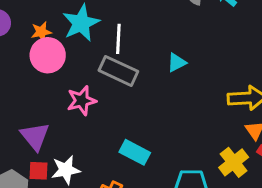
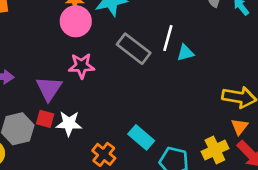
white line: (118, 39) -> (168, 38), moved
pink star: (82, 101) -> (82, 66), moved
cyan rectangle: (135, 152) -> (141, 137), moved

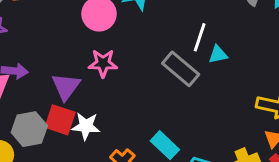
gray rectangle: (134, 49) -> (181, 69), moved
red square: (45, 119) -> (60, 120), size x1.5

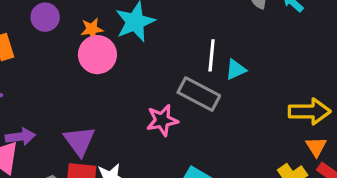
pink star: (103, 63) -> (162, 120), moved

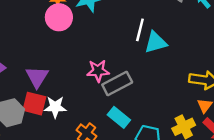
cyan triangle: (236, 69) -> (156, 42), size x1.5
gray rectangle: (199, 94) -> (117, 83), moved, turned -64

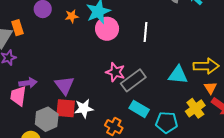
pink circle: (59, 17) -> (107, 29), moved
cyan triangle: (156, 42) -> (178, 75), moved, turned 30
pink star: (98, 71) -> (115, 72), turned 30

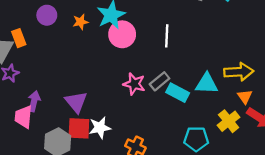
gray rectangle: (133, 80) -> (160, 81), moved, size x0.7
purple arrow: (28, 83) -> (34, 101), turned -66
cyan rectangle: (139, 109) -> (178, 93), moved

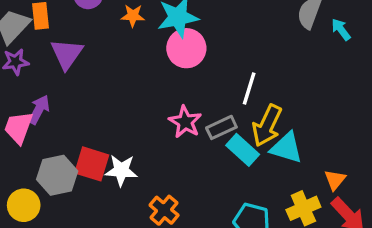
white line: (167, 36) -> (249, 88), moved
yellow arrow: (239, 72) -> (267, 126), moved, turned 104
purple triangle: (76, 102) -> (67, 54), moved

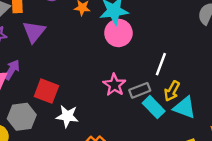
yellow arrow: (267, 126) -> (172, 91), size x0.7
red square: (92, 164) -> (46, 91), moved

